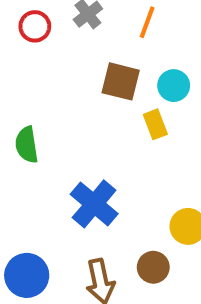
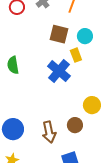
blue cross: (94, 204) -> (59, 71), moved

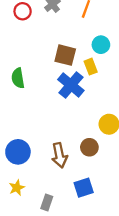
brown square: (59, 34) -> (65, 55), moved

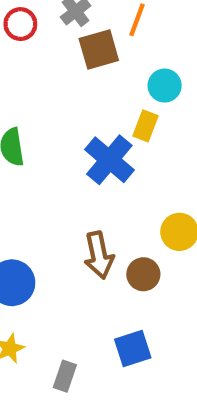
brown square: (65, 55) -> (99, 49), moved, turned -30
yellow rectangle: (91, 67) -> (145, 126), turned 42
brown arrow: (59, 155) -> (99, 255), moved

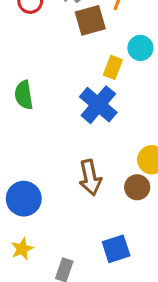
yellow rectangle: (145, 126) -> (113, 67), moved
brown circle: (143, 274) -> (137, 187), moved

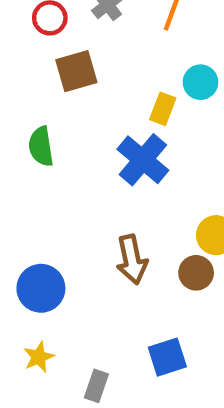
brown square: (90, 20) -> (76, 71), moved

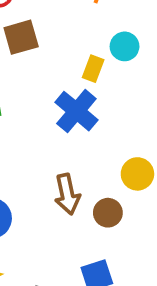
brown circle: (196, 273) -> (108, 213), moved

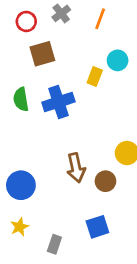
blue cross: (76, 111) -> (58, 102), moved, turned 32

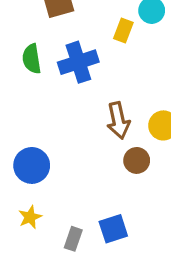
brown arrow: (76, 168) -> (118, 120), moved
blue square: (97, 227) -> (113, 229), moved

